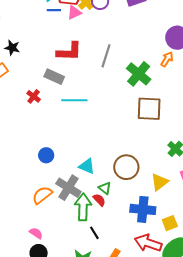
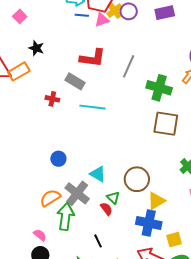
green cross: (139, 74) -> (159, 88), turned -30
red cross: (34, 96) -> (52, 99), turned -32
yellow triangle: (159, 182) -> (156, 201), moved
green arrow: (83, 207) -> (66, 217), moved

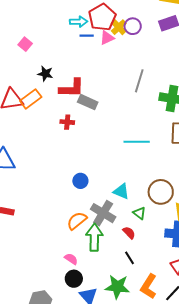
red L-shape: (93, 58) -> (72, 88), moved
cyan line: (92, 107) -> (137, 142), moved
red semicircle: (106, 209) -> (129, 233), moved

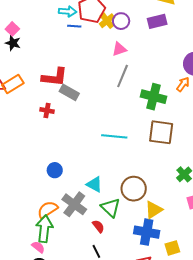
pink triangle: (107, 38) -> (119, 49), moved
black star: (45, 74) -> (13, 43), moved
green triangle: (139, 213) -> (110, 208), size x1.5
green arrow: (94, 237) -> (44, 229), moved

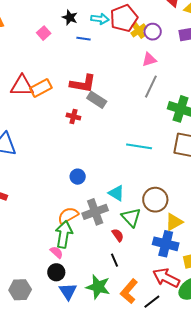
blue line: (74, 26) -> (84, 39), moved
black star: (13, 43) -> (70, 17), moved
gray cross: (74, 204) -> (95, 212), turned 30

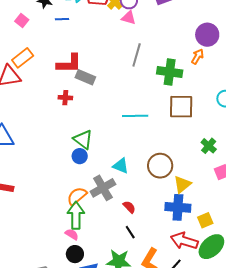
pink triangle: (149, 60) -> (129, 18), moved, turned 42
orange rectangle: (41, 88) -> (23, 58), moved
green triangle: (131, 217) -> (83, 139), moved

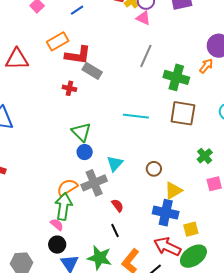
blue line: (62, 19) -> (77, 10), turned -40
orange rectangle: (23, 58) -> (58, 41), moved
blue circle: (80, 156) -> (85, 152), moved
cyan triangle: (121, 166) -> (115, 163), turned 42
brown circle: (160, 166) -> (154, 169), size x0.6

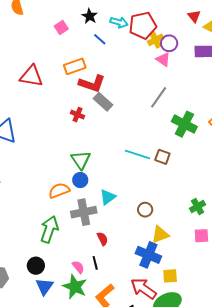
blue line: (77, 10) -> (100, 39), turned 64
brown square: (183, 113) -> (162, 157), moved, size x0.6
orange semicircle: (67, 187) -> (59, 191), moved
pink semicircle: (57, 225) -> (78, 267), moved

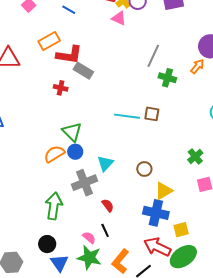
pink triangle: (163, 59) -> (119, 18), moved
gray line: (159, 97) -> (153, 56), moved
green cross: (184, 124) -> (167, 78), size x0.7
orange semicircle: (59, 191) -> (54, 154), moved

